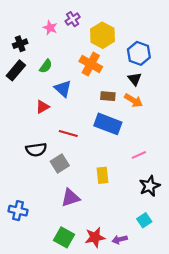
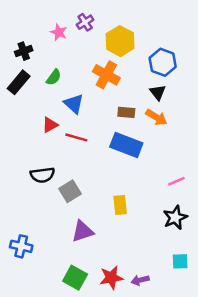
red line: (68, 134) -> (76, 137), moved
pink line: (139, 155) -> (176, 181), moved
cyan square: (144, 220) -> (180, 261), moved, turned 32

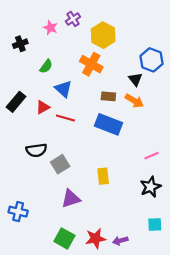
blue hexagon: (163, 62) -> (152, 60), moved
black rectangle: (19, 82) -> (16, 102), moved

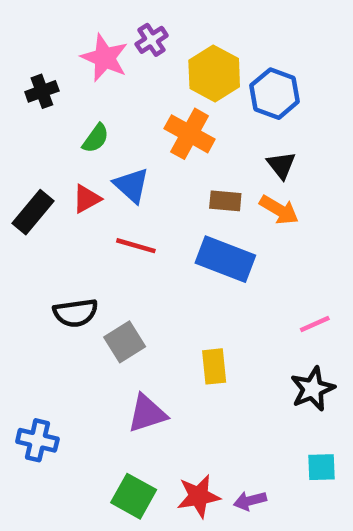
pink star: (50, 28) -> (105, 58), size x1.5
blue hexagon: (152, 60) -> (275, 94), moved
red triangle: (43, 107) -> (87, 199), moved

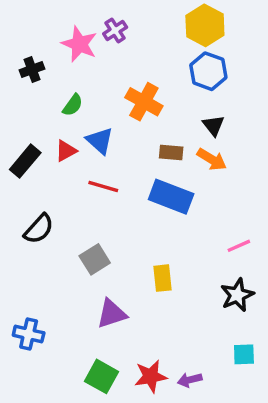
yellow hexagon: (214, 73) -> (205, 25), moved
black semicircle: (75, 313) -> (39, 229), moved, turned -40

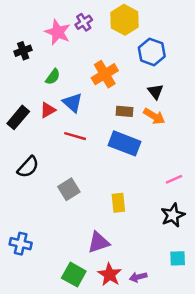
yellow hexagon: (205, 25) -> (125, 20), moved
orange cross: (144, 102) -> (105, 74), turned 30
purple triangle: (112, 314) -> (99, 242), moved
red star: (151, 376) -> (110, 275), turned -30

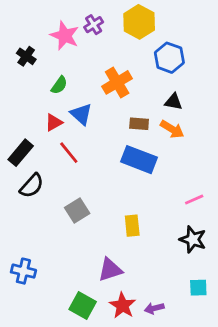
black cross: (23, 51) -> (26, 56), turned -35
black triangle: (155, 92) -> (173, 102), turned -42
black rectangle: (18, 117) -> (21, 153), moved
red line: (75, 136) -> (69, 153), moved, turned 35
black star: (173, 215) -> (193, 239), turned -30

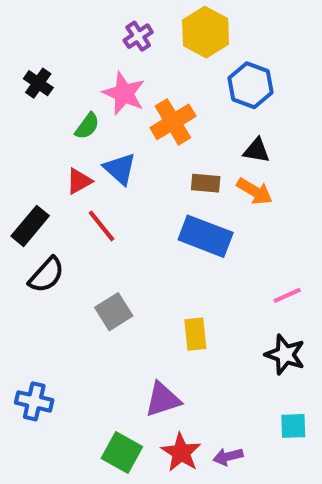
pink star: (65, 36) -> (124, 93), moved

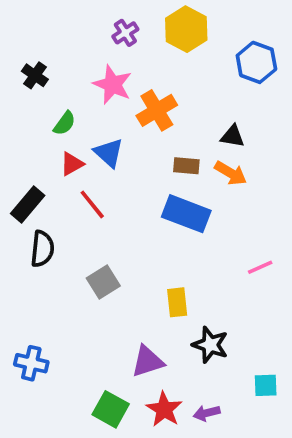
blue hexagon: (250, 85) -> (256, 62), moved
green semicircle: (87, 126) -> (65, 123), moved
black semicircle: (46, 275) -> (42, 249), turned -36
black star: (285, 355) -> (210, 345), moved

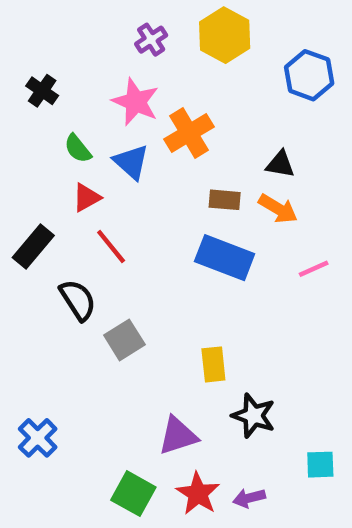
green semicircle: (65, 123) -> (78, 149), turned 105
blue triangle: (109, 153) -> (131, 162), moved
black semicircle: (42, 249) -> (78, 300), moved, turned -39
pink line: (260, 267) -> (314, 269), moved
blue cross: (31, 363) -> (38, 438), turned 32

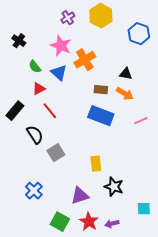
blue cross: (38, 438) -> (34, 191), moved

